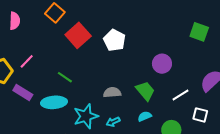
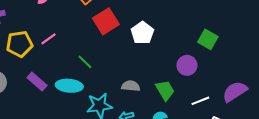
green square: (199, 32) -> (208, 39), moved
purple rectangle: (23, 92) -> (37, 81), moved

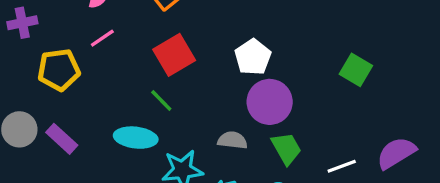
red square: (106, 21) -> (174, 55), moved
pink line: (49, 39) -> (102, 38), moved
purple circle: (187, 65) -> (270, 102), moved, size x1.4
purple rectangle: (37, 81) -> (62, 139), moved

